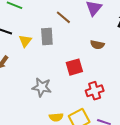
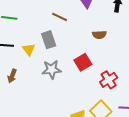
gray star: (42, 87) -> (52, 70), moved

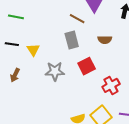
brown line: (60, 17) -> (77, 19), moved
gray rectangle: (49, 40) -> (72, 40), moved

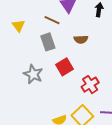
yellow triangle: (33, 50) -> (18, 26), moved
gray star: (55, 71) -> (33, 74), turned 30

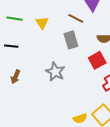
red square: (64, 67) -> (97, 60), moved

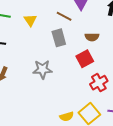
gray star: (55, 72) -> (43, 69), turned -30

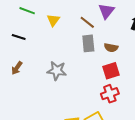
gray rectangle: (59, 38) -> (88, 43), moved
red square: (85, 59) -> (111, 71), moved

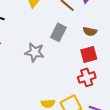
gray rectangle: (88, 43) -> (58, 32), moved, turned 30

